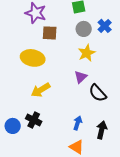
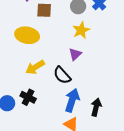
black semicircle: (98, 93) -> (62, 75), moved
blue arrow: (78, 123) -> (72, 100), size x1.6

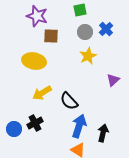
purple triangle: (75, 54) -> (113, 80), moved
black cross: (28, 97) -> (35, 123), turned 35

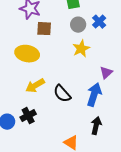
blue arrow: (79, 126) -> (94, 95), moved

